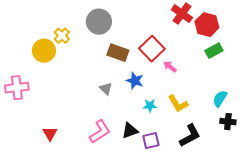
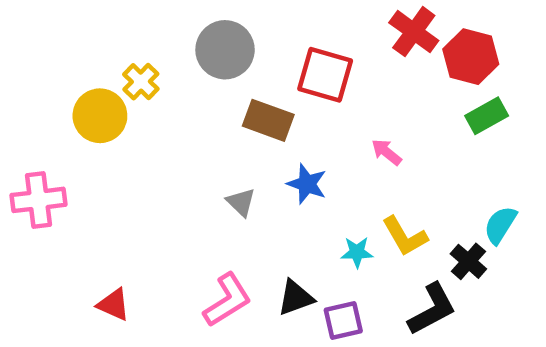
red square: (152, 49) -> (325, 75), moved, turned -30
cyan star: (150, 106) -> (357, 252), moved
black cross: (228, 122) -> (468, 261), moved, turned 35
red triangle: (50, 134) -> (114, 305), turned -35

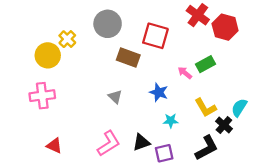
green rectangle: (487, 116) -> (205, 64), moved
blue star: (307, 184) -> (159, 92), moved
pink cross: (38, 200) -> (42, 96), moved
yellow L-shape: (405, 236) -> (205, 108), moved

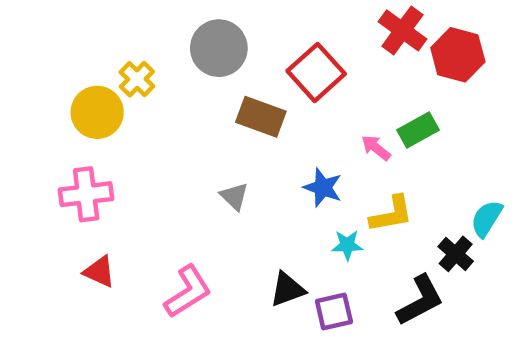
red square: (155, 36) -> (316, 72), turned 32
yellow L-shape: (205, 108) -> (391, 214), moved, turned -70
pink L-shape: (109, 143) -> (188, 292), moved
red triangle: (54, 146) -> (99, 272), moved

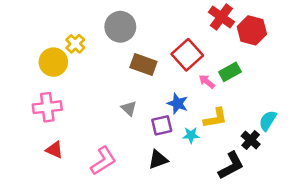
red square: (316, 72) -> (187, 55), moved
purple square: (334, 311) -> (162, 125), moved

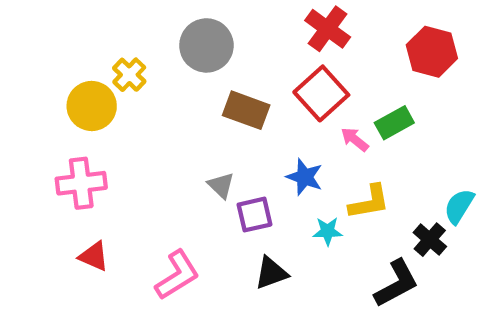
red cross: (221, 17) -> (328, 29), moved
purple square: (162, 125) -> (254, 215), moved

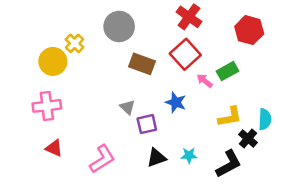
yellow L-shape: (369, 202) -> (230, 117), moved
cyan semicircle: (459, 206) -> (265, 119), turned 150
cyan star: (328, 231) -> (189, 155), moved

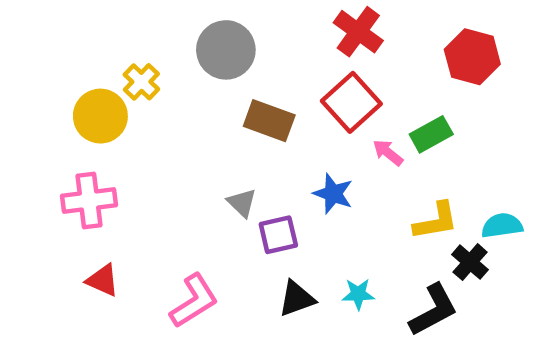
cyan semicircle: (265, 119) -> (502, 226), turned -100

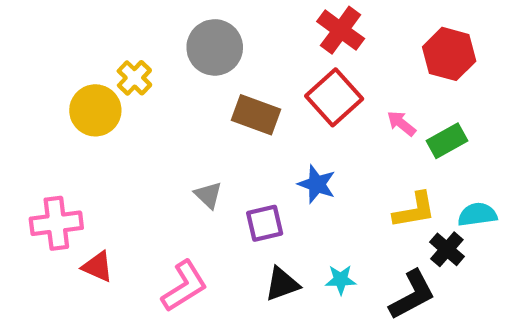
green rectangle: (431, 134) -> (447, 141), moved
pink arrow: (388, 153) -> (401, 123), moved
pink cross: (89, 200) -> (56, 223), moved
gray triangle: (242, 203) -> (208, 195), moved

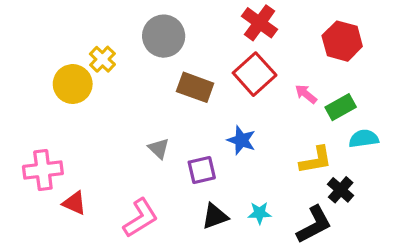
cyan semicircle: (477, 215) -> (364, 139), moved

